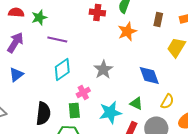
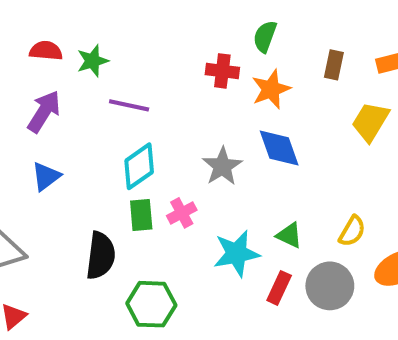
red cross: (97, 12) -> (222, 71), moved
blue diamond: (149, 75) -> (279, 148), moved
green rectangle: (74, 110) -> (141, 215), moved

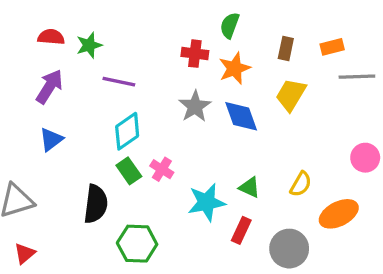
yellow trapezoid: (370, 122) -> (291, 95), moved
gray star: (222, 166) -> (195, 106), moved
pink cross: (182, 213) -> (162, 169), turned -30
green rectangle: (141, 215) -> (129, 171), turned -30
gray circle: (330, 286) -> (289, 249), moved

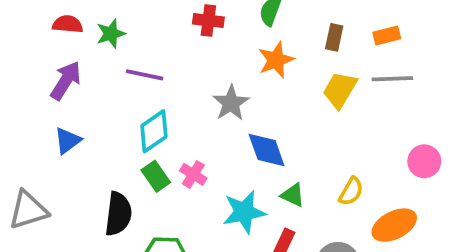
red cross: (195, 54) -> (208, 20), moved
gray line: (357, 77) -> (392, 79), moved
blue diamond: (241, 116) -> (267, 150), moved

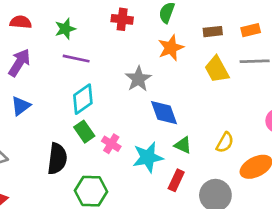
green star: (111, 34) -> (65, 29), moved
brown rectangle: (334, 37) -> (213, 32), turned 72
yellow trapezoid: (340, 90) -> (217, 69), turned -60
pink cross: (193, 174) -> (111, 144), moved

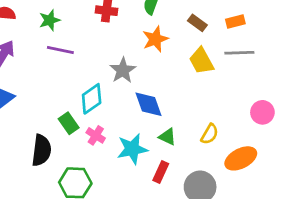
brown rectangle: (213, 32) -> (197, 23), turned 42
cyan diamond: (83, 99) -> (92, 99), moved

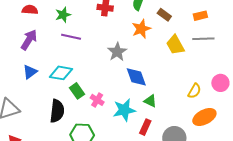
brown rectangle: (197, 23) -> (164, 15), moved
cyan diamond: (92, 99) -> (61, 73), moved, turned 45
yellow semicircle: (210, 134) -> (194, 91), moved

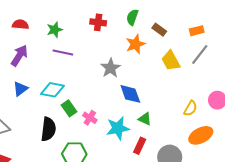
gray line: (203, 39) -> (200, 55), turned -50

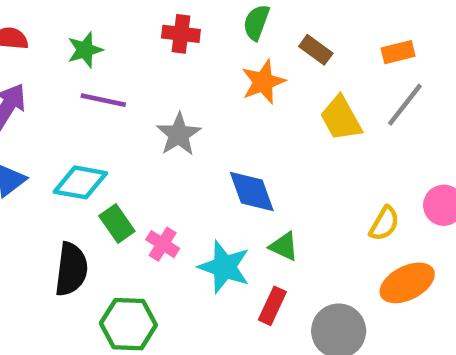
gray star: (111, 68) -> (179, 134), moved
cyan star: (118, 128) -> (224, 267), turned 30

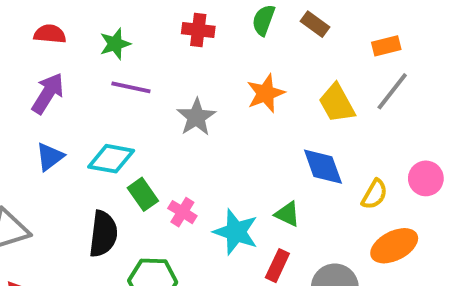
brown rectangle: (316, 50) -> (315, 24), moved
orange star: (263, 82) -> (266, 93), moved
blue diamond: (252, 192) -> (323, 167), moved

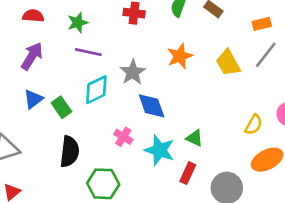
cyan diamond: (111, 159) -> (96, 90), moved, turned -36
blue diamond: (323, 167) -> (152, 106), moved
green rectangle: (143, 194) -> (61, 107), moved

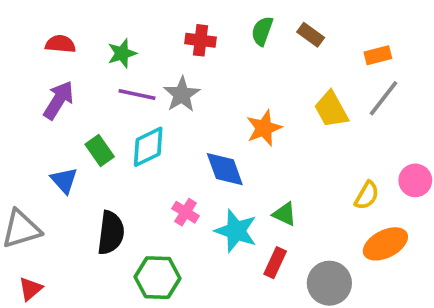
orange star: (180, 56) -> (264, 128), moved
gray star: (133, 72) -> (182, 94), moved
blue triangle: (33, 99) -> (64, 180), moved, turned -35
green rectangle: (61, 107) -> (100, 151), moved

